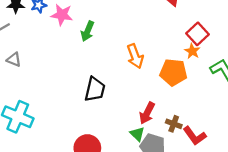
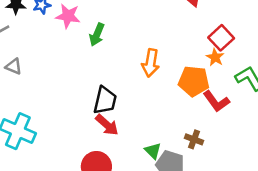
orange arrow: (135, 56) -> (151, 63), turned 30
red arrow: (147, 113) -> (107, 125), moved, turned -75
red L-shape: (195, 136) -> (216, 101), moved

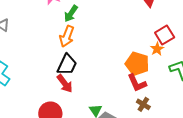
orange arrow: (151, 63) -> (67, 36), moved
red L-shape: (216, 101) -> (137, 83), moved
brown cross: (194, 139) -> (143, 104), moved

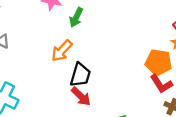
orange arrow: (67, 36) -> (62, 51), moved, turned 30

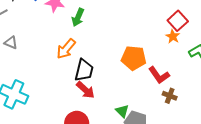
orange pentagon: (158, 62) -> (134, 58), moved

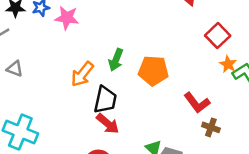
green arrow: (78, 17) -> (116, 60), moved
orange star: (173, 37) -> (228, 64), moved
orange pentagon: (134, 58) -> (153, 71), moved

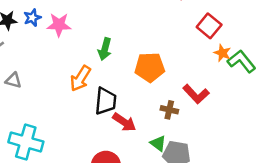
green arrow: (116, 60) -> (105, 49), moved
red arrow: (108, 124) -> (124, 122), moved
brown cross: (211, 127) -> (169, 110), moved

